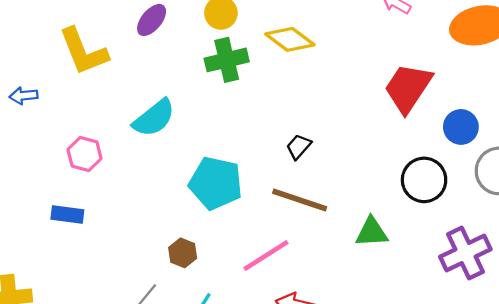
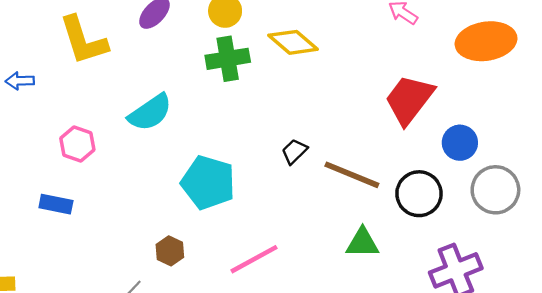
brown line: (300, 200) -> (352, 175), moved

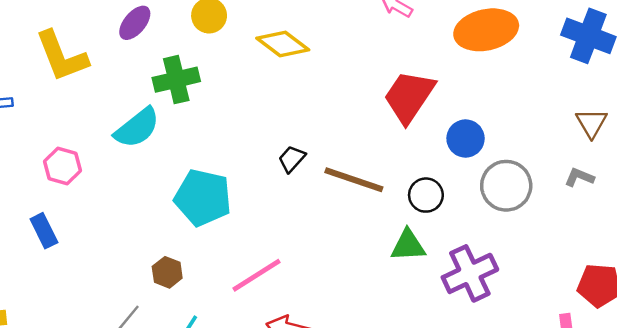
green cross: (228, 59) -> (176, 80), moved
black circle: (419, 194) -> (426, 195), size x0.7
blue rectangle: (56, 204) -> (44, 231), turned 56
green triangle: (362, 243) -> (408, 245), moved

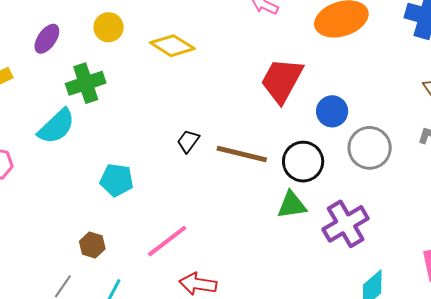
black circle: (426, 195) -> (303, 162), size x1.4
cyan pentagon: (203, 198) -> (117, 180), size x0.7

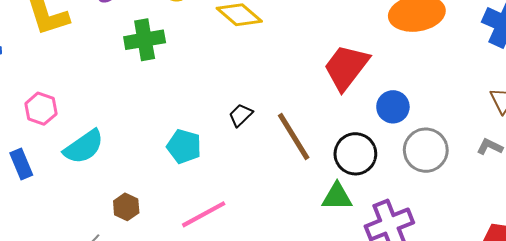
cyan semicircle: (56, 126) -> (84, 147), moved
brown line: (242, 154) -> (294, 137), turned 36
cyan pentagon: (117, 180) -> (184, 146), moved

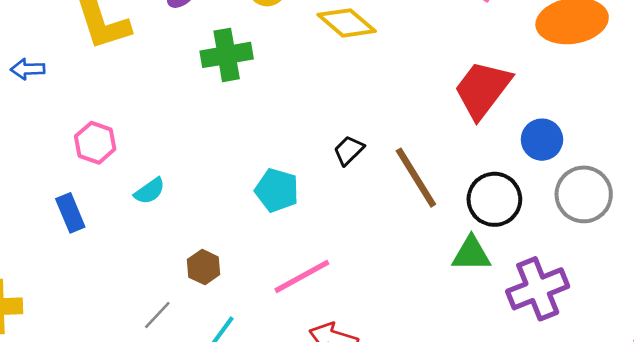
cyan semicircle: (84, 147) -> (150, 191), size x0.6

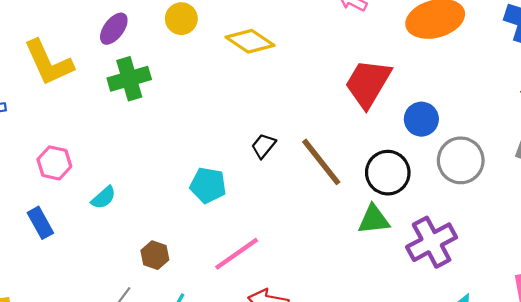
green cross: (227, 55) -> (129, 79), moved

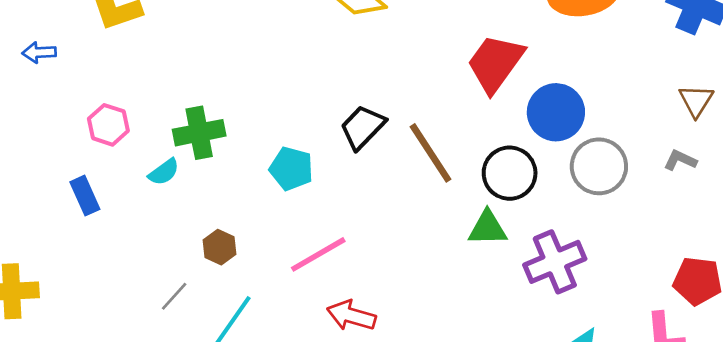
green cross: (129, 79) -> (199, 133), moved
blue circle: (421, 119) -> (556, 112), size x1.4
black trapezoid: (263, 146) -> (363, 127), size x1.5

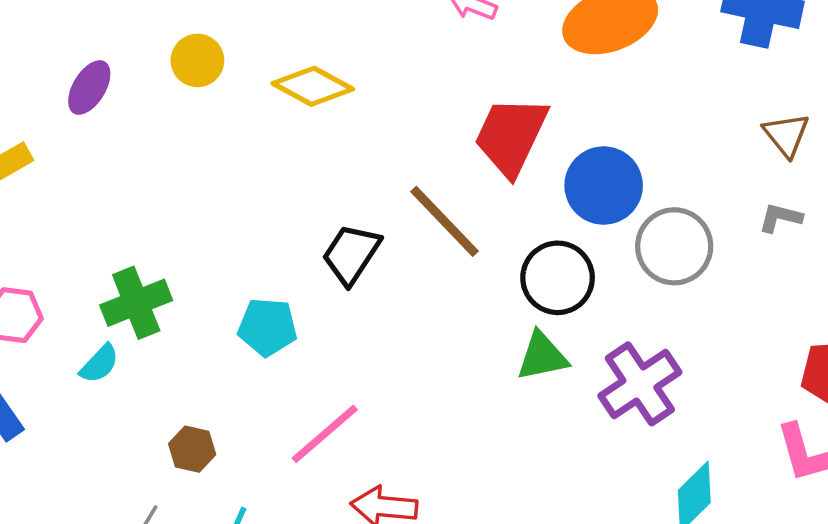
brown line: (430, 153) -> (445, 221), moved

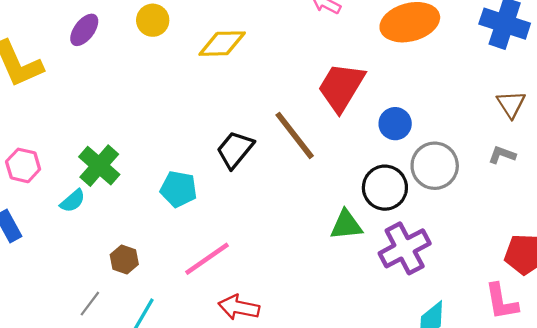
yellow diamond: (313, 86) -> (222, 44), turned -36
blue circle: (604, 186) -> (395, 124), size x0.7
black circle: (558, 278) -> (385, 188), moved
green cross: (136, 303) -> (99, 166), turned -33

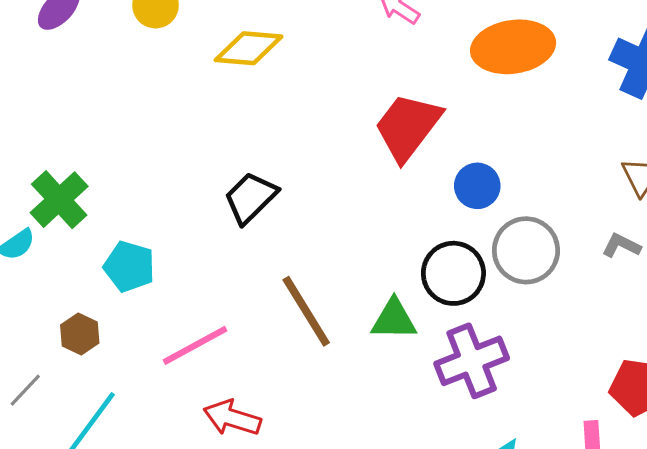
brown line: (295, 135) -> (306, 311), moved
cyan pentagon: (179, 189) -> (129, 267), moved

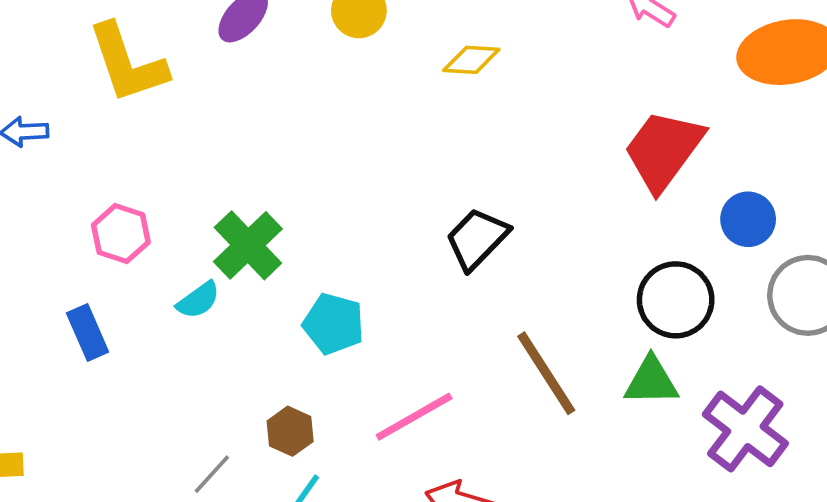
yellow diamond: (249, 48) -> (471, 60), size x0.7
black circle: (453, 273) -> (676, 300), moved
brown hexagon: (80, 334) -> (290, 431), moved
purple cross: (472, 361) -> (745, 429), turned -30

